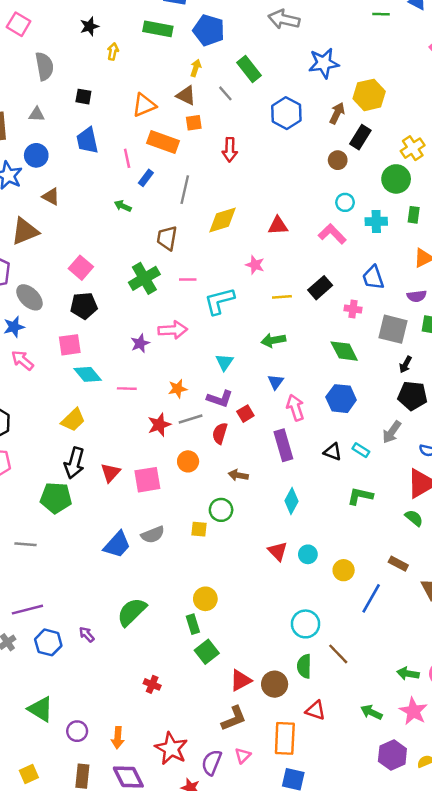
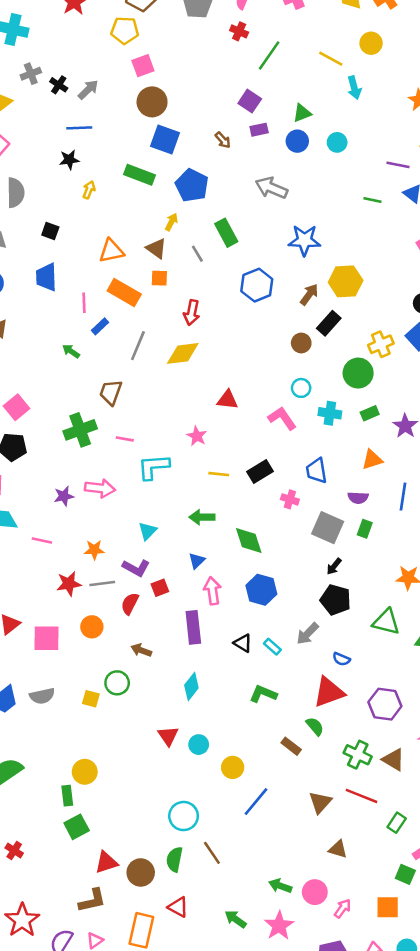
green rectangle: (414, 215) -> (370, 413), turned 49
yellow diamond: (223, 220) -> (183, 353), moved
green diamond: (344, 351) -> (249, 541), moved
brown rectangle: (398, 564) -> (291, 746), moved

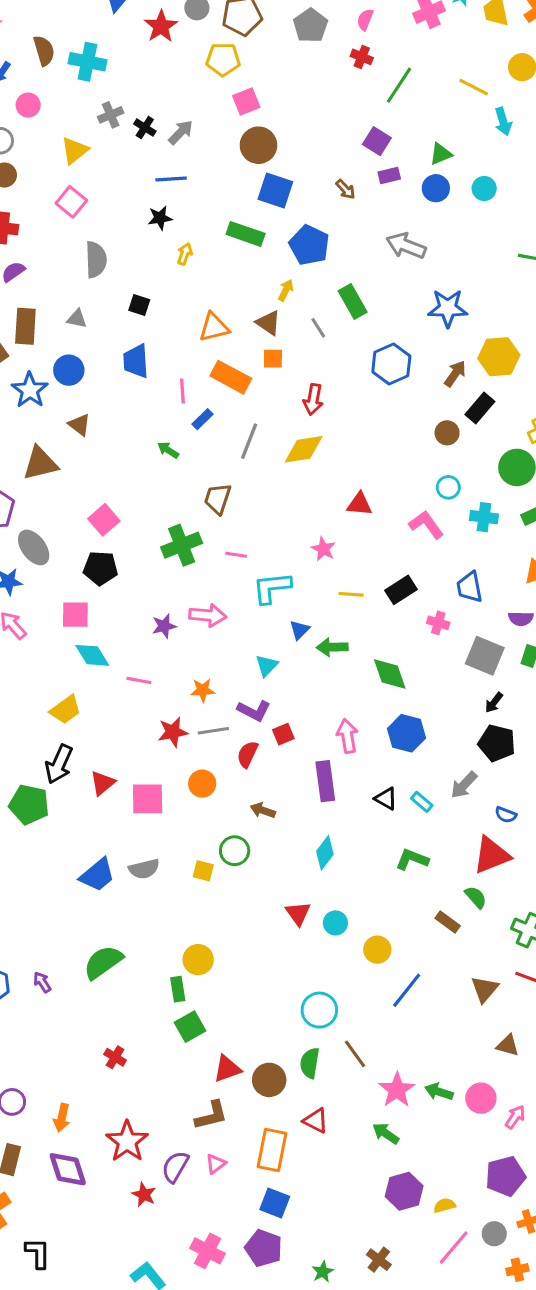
blue triangle: (197, 561) -> (300, 630), moved
pink star: (279, 926) -> (397, 1090), moved

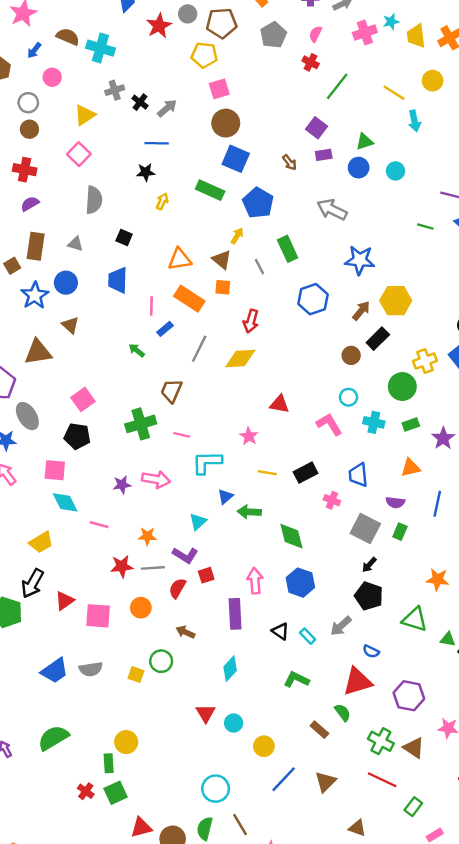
brown semicircle: (44, 51) -> (68, 37), turned -55
brown triangle: (485, 989) -> (325, 782), moved
red cross: (115, 1057) -> (86, 791), moved

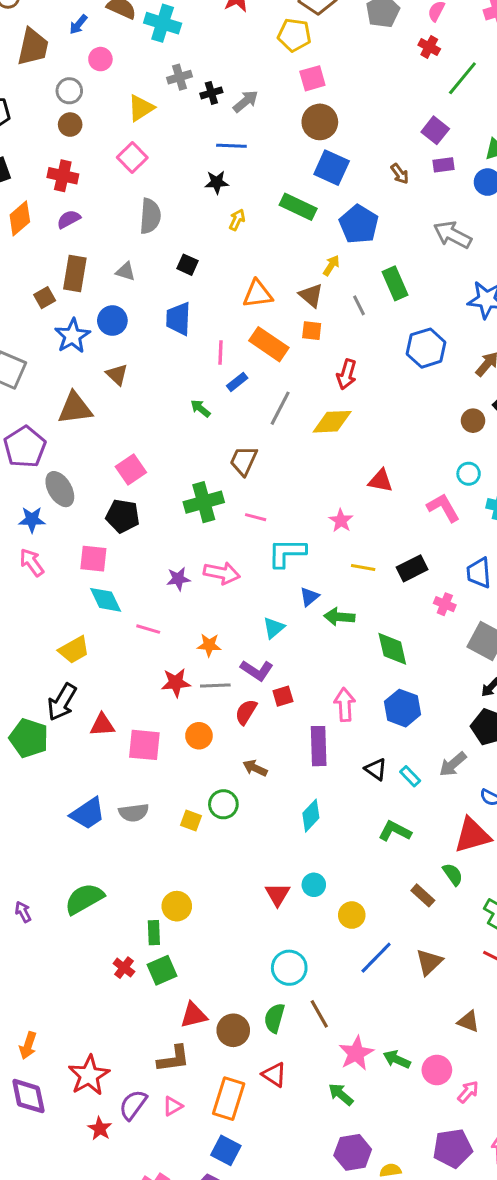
black cross: (140, 102) -> (211, 93), turned 35
red triangle: (65, 601) -> (102, 725), turned 30
red triangle: (206, 713) -> (278, 894), moved

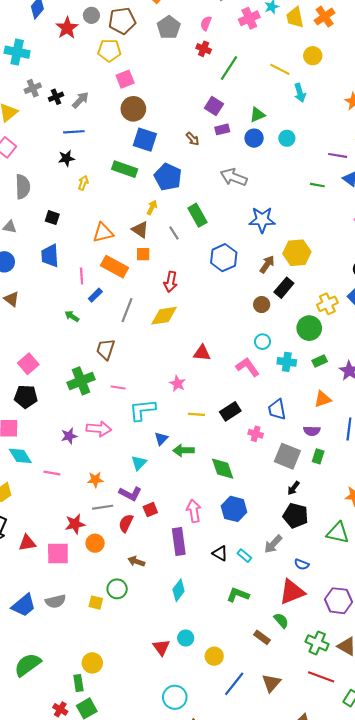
red star: (176, 683) -> (75, 524), moved

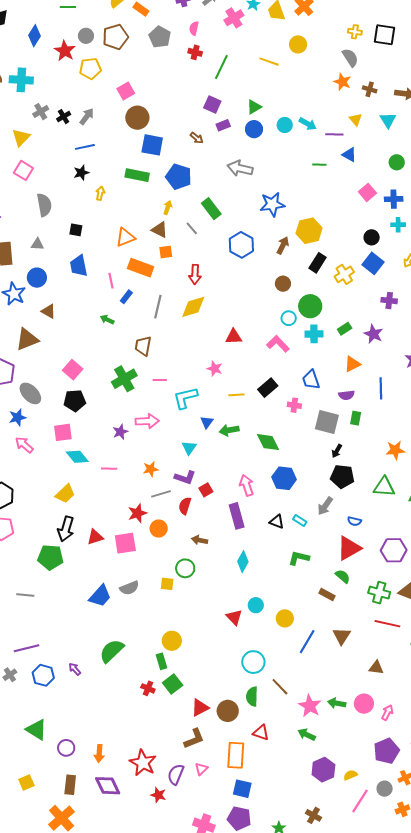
yellow pentagon: (109, 50) -> (90, 69), moved
cyan arrow: (300, 93) -> (308, 124), moved, turned -36
black rectangle: (284, 288) -> (317, 263), moved
green circle: (309, 328) -> (310, 306), moved

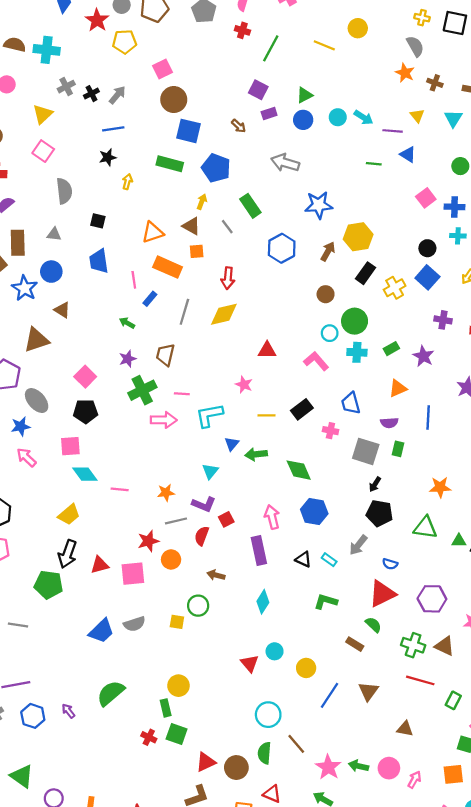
pink arrow: (147, 421) -> (164, 420), moved
purple star: (120, 432) -> (128, 359), moved
green square: (173, 684) -> (177, 734), turned -36

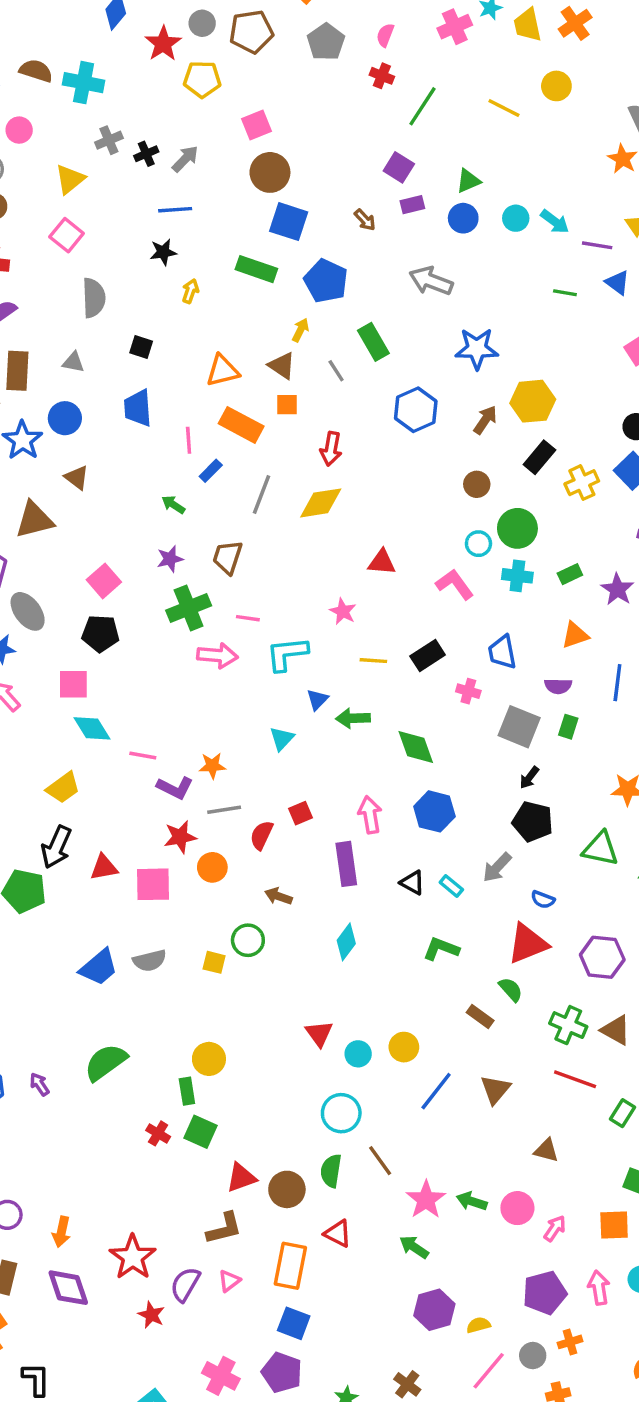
purple L-shape: (204, 504) -> (175, 788), moved
cyan circle: (275, 651) -> (358, 1054), moved

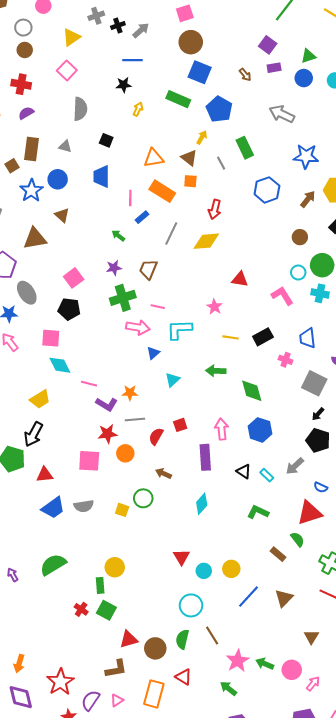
blue triangle: (317, 700) -> (153, 353), moved
red triangle: (104, 867) -> (45, 475), moved
brown triangle: (546, 1150) -> (311, 637), turned 42

